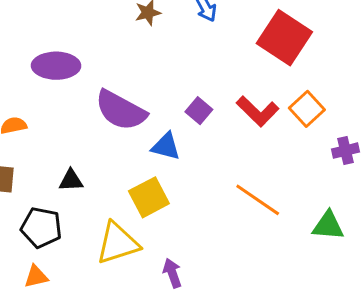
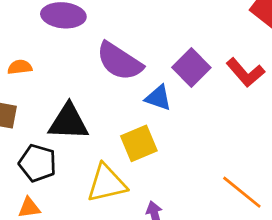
purple square: (199, 111) -> (191, 67), size x1.5
black triangle: (71, 180) -> (68, 122), size x1.8
orange line: (258, 200) -> (242, 192), moved

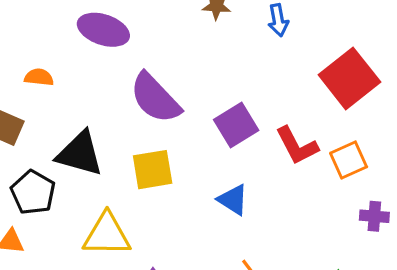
blue triangle: (158, 98) -> (233, 200), moved
yellow square: (139, 143) -> (153, 170), moved

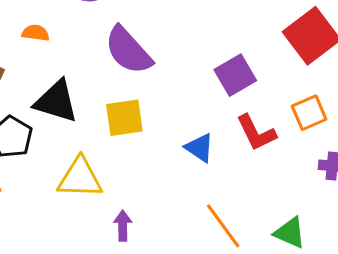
orange semicircle: (39, 77) -> (36, 33), moved
purple square: (236, 125) -> (235, 75), moved
red L-shape: (297, 146) -> (256, 133), moved

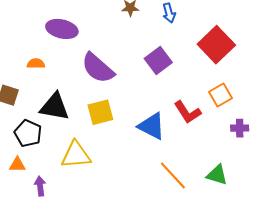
purple square: (235, 75) -> (158, 60), moved
blue triangle: (200, 148) -> (152, 126), size x1.4
purple arrow: (123, 226) -> (40, 186), moved

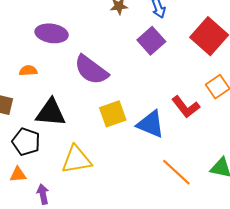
purple square: (158, 60) -> (151, 41), moved
yellow square: (100, 112) -> (113, 114), moved

